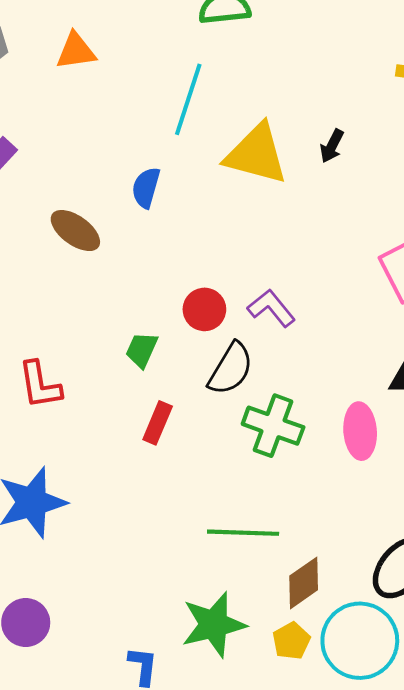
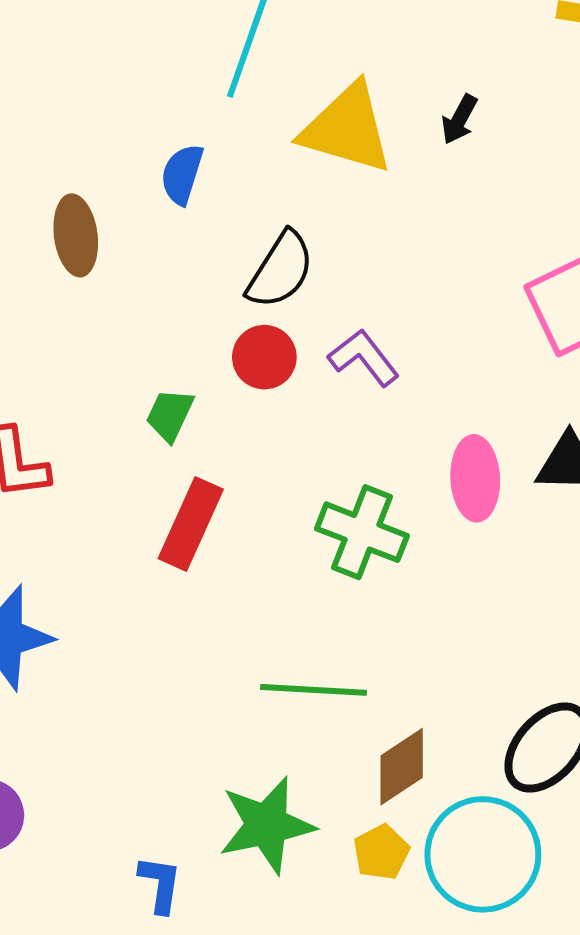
brown ellipse: (75, 231) -> (76, 235), turned 45
black semicircle: (231, 369) -> (280, 270), moved
red rectangle: (158, 423) -> (191, 524), size x1.4
pink ellipse: (360, 431) -> (475, 478), moved

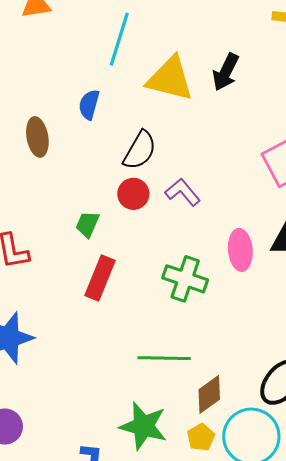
black arrow: (459, 119) -> (226, 72), size x1.5
green star: (267, 825) -> (143, 426), turned 30

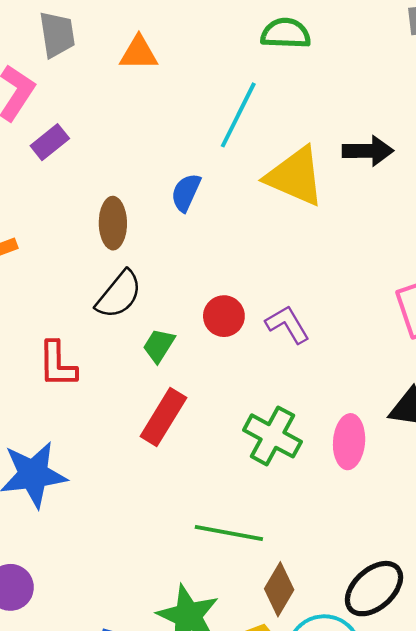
black arrow: (226, 72) -> (368, 151), moved, turned -126
black semicircle: (140, 150) -> (119, 295), moved
pink ellipse: (240, 250) -> (349, 442), moved
brown diamond: (209, 394) -> (279, 589), turned -33

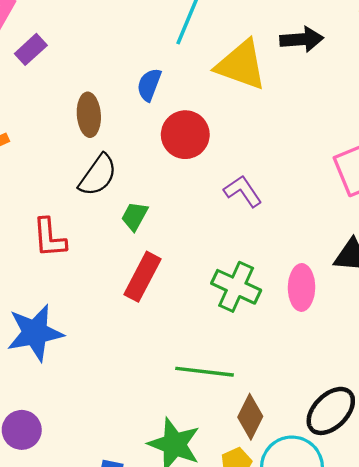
red circle: (224, 316) -> (185, 135), moved, size x1.4

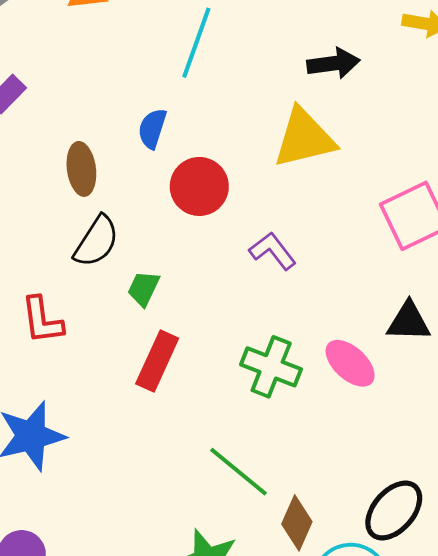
yellow triangle: (241, 65) -> (304, 138), moved, turned -30
pink ellipse: (302, 287) -> (350, 363), turned -45
green line: (204, 372) -> (239, 472), turned 36

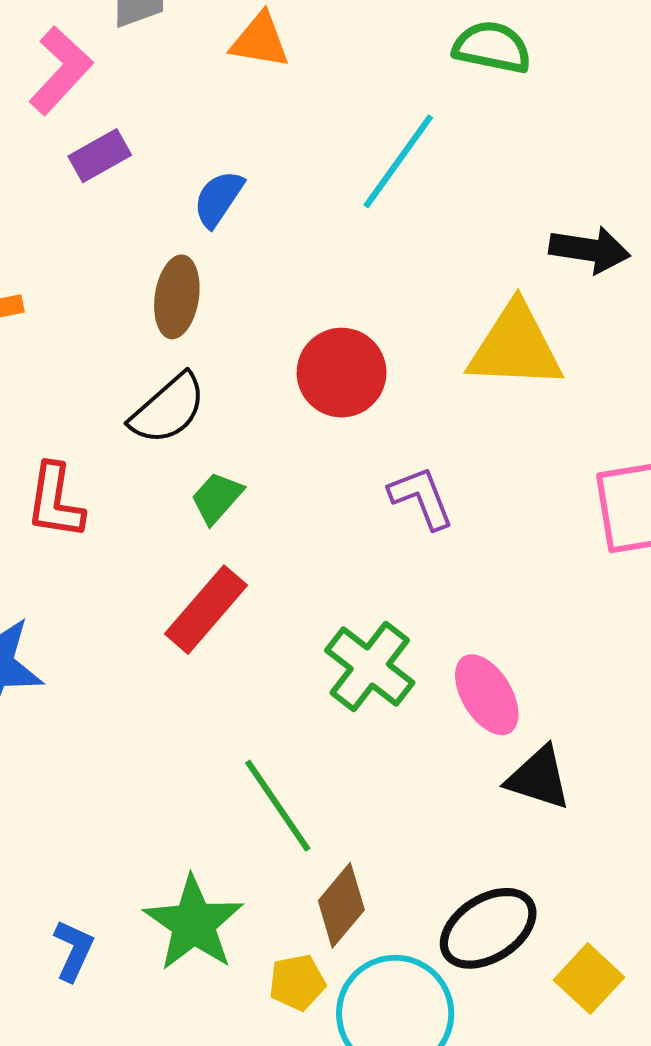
blue semicircle: (152, 129) -> (218, 199), moved
black triangle: (409, 322) -> (539, 778), moved

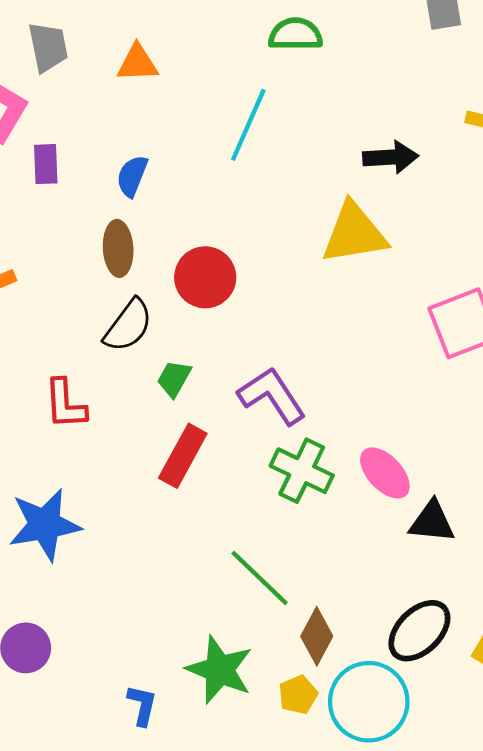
purple rectangle: (100, 156) -> (46, 164), turned -51
red circle: (342, 373) -> (205, 277), moved
purple L-shape: (421, 498) -> (272, 396), moved, size x1.4

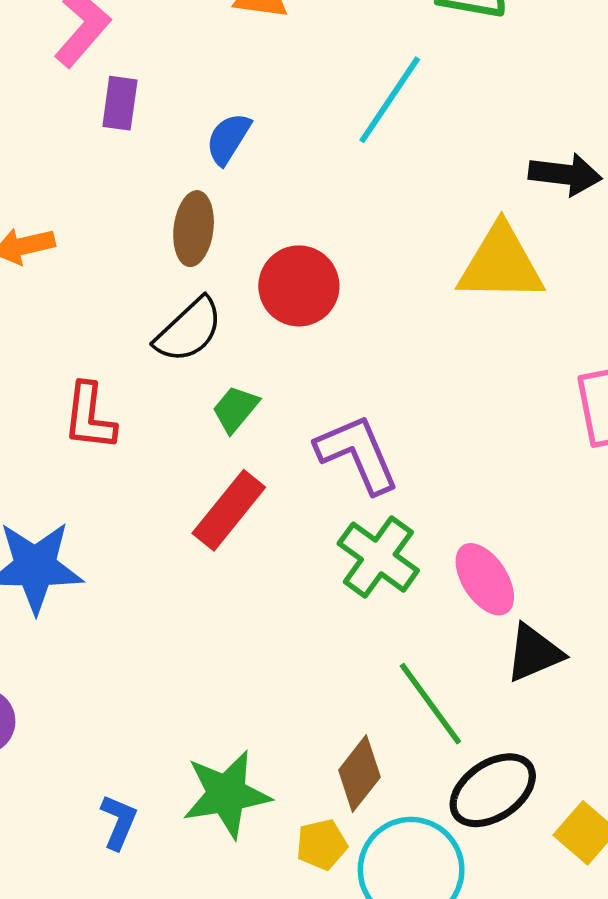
black triangle: (432, 522) -> (534, 653), turned -39
green line: (260, 578) -> (430, 704), moved
green star: (220, 670) -> (227, 794), turned 30

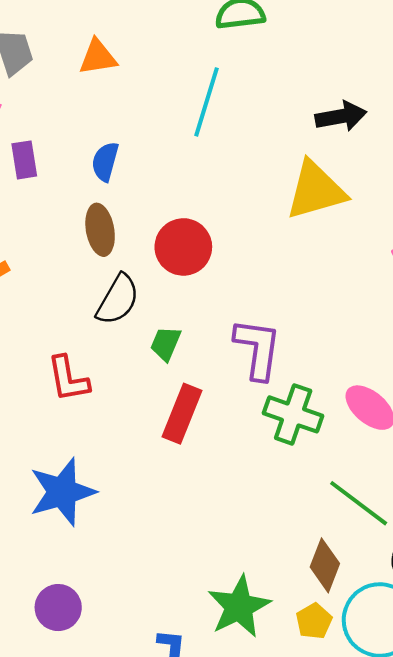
purple L-shape: (357, 454) -> (258, 349), turned 48

